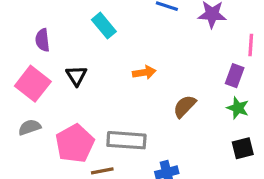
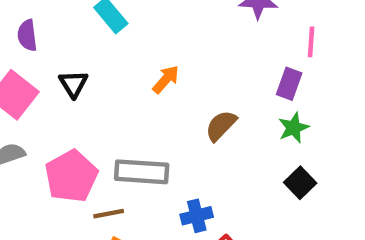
orange arrow: (144, 72) -> (166, 79), turned -40
green star: (238, 108) -> (294, 128), turned 30
black square: (243, 148) -> (300, 183), turned -30

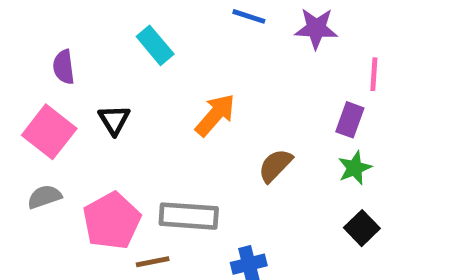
orange arrow: (166, 79) -> (215, 115), size x1.4

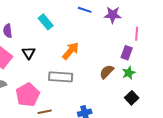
brown semicircle: (275, 166) -> (107, 72), moved
gray rectangle: (189, 216) -> (61, 77), moved

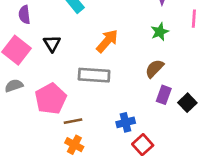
purple rectangle: (127, 53) -> (164, 95), moved
green star: (129, 73) -> (160, 32), moved

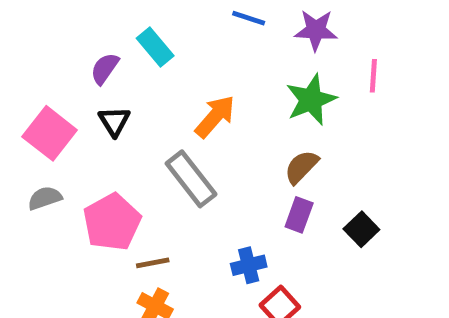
purple semicircle: (24, 15) -> (105, 69), moved, turned 42
green star: (160, 32) -> (311, 100), size x1.5
gray rectangle: (94, 75) -> (191, 179), turned 48
purple rectangle: (164, 95) -> (299, 215), moved

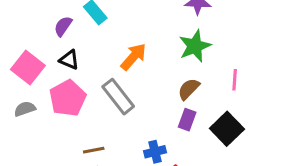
pink line: (373, 76) -> (235, 80), moved
black triangle: (114, 121) -> (69, 60), turned -35
pink pentagon: (112, 222) -> (68, 98), moved
black square: (361, 229) -> (227, 129), size x1.5

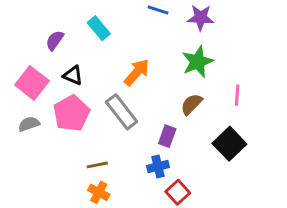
purple semicircle: (63, 26) -> (55, 40), moved
purple rectangle: (187, 120) -> (167, 136), moved

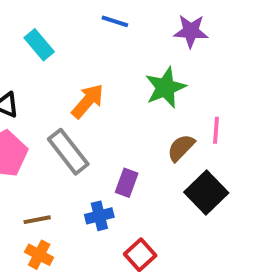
purple star: (201, 18) -> (191, 31), moved
brown semicircle: (191, 104) -> (181, 148), moved
blue cross: (158, 166) -> (99, 216), moved

